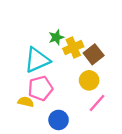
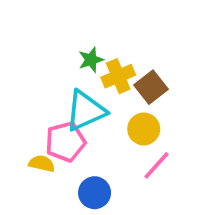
cyan triangle: (37, 60) -> (85, 111), moved

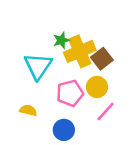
yellow cross: (118, 76) -> (80, 51), size x1.4
cyan triangle: (85, 111) -> (38, 66), moved, turned -32
pink pentagon: (65, 142) -> (70, 93), moved

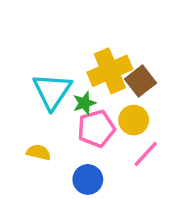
green star: (61, 40) -> (84, 103), moved

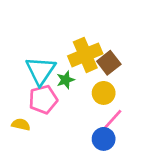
pink pentagon: (96, 129) -> (43, 100), moved
yellow semicircle: (39, 152) -> (21, 124), moved
blue circle: (88, 179) -> (104, 139), moved

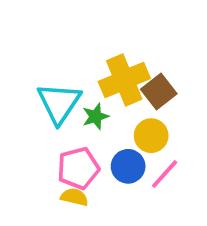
pink pentagon: (43, 100) -> (78, 168), moved
yellow semicircle: (21, 124) -> (74, 197), moved
blue circle: (104, 139) -> (128, 166), moved

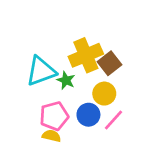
cyan triangle: (59, 103) -> (41, 71), turned 36
green star: (95, 116) -> (66, 80), turned -30

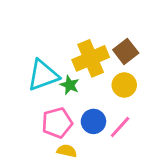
brown square: (110, 63) -> (126, 51), moved
yellow circle: (104, 94) -> (124, 85), moved
yellow semicircle: (51, 136) -> (67, 151), moved

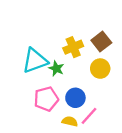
yellow cross: (91, 58) -> (73, 47), size x0.7
pink line: (120, 127) -> (89, 116), moved
yellow semicircle: (67, 151) -> (70, 121), moved

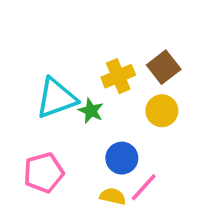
pink pentagon: (46, 99) -> (44, 173), moved

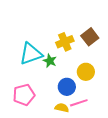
yellow circle: (162, 111) -> (86, 72), moved
pink line: (144, 187) -> (79, 103), turned 30

